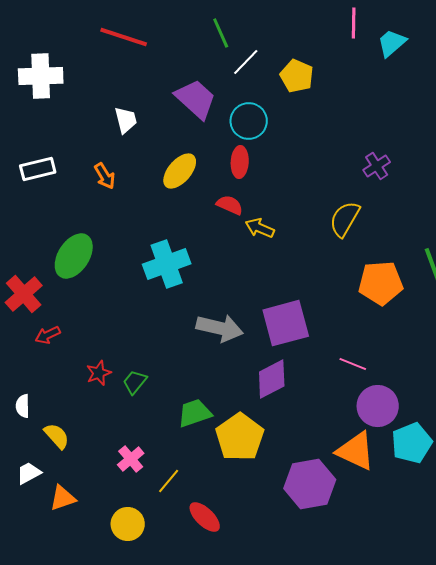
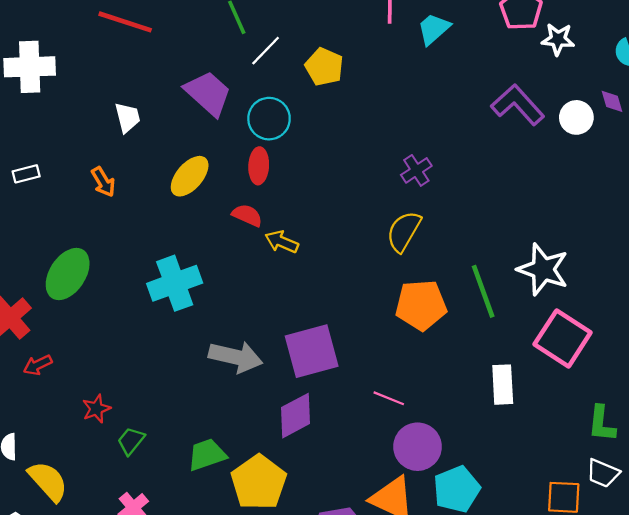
white rectangle: (38, 169) -> (26, 174), size x0.7
yellow semicircle: (345, 219) -> (404, 231), moved
green trapezoid: (135, 382) -> (131, 441), moved
yellow semicircle: (57, 436) -> (48, 481), size x1.4

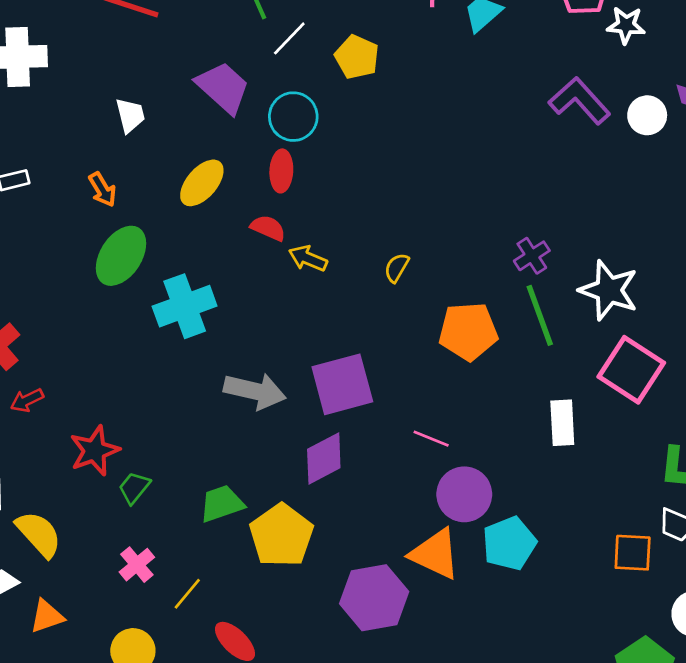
purple cross: (416, 170) -> (532, 256), moved
yellow semicircle: (404, 231) -> (397, 268), moved, size x0.6
green ellipse: (68, 274) -> (121, 256), moved
red star: (96, 409) -> (94, 451), size x1.5

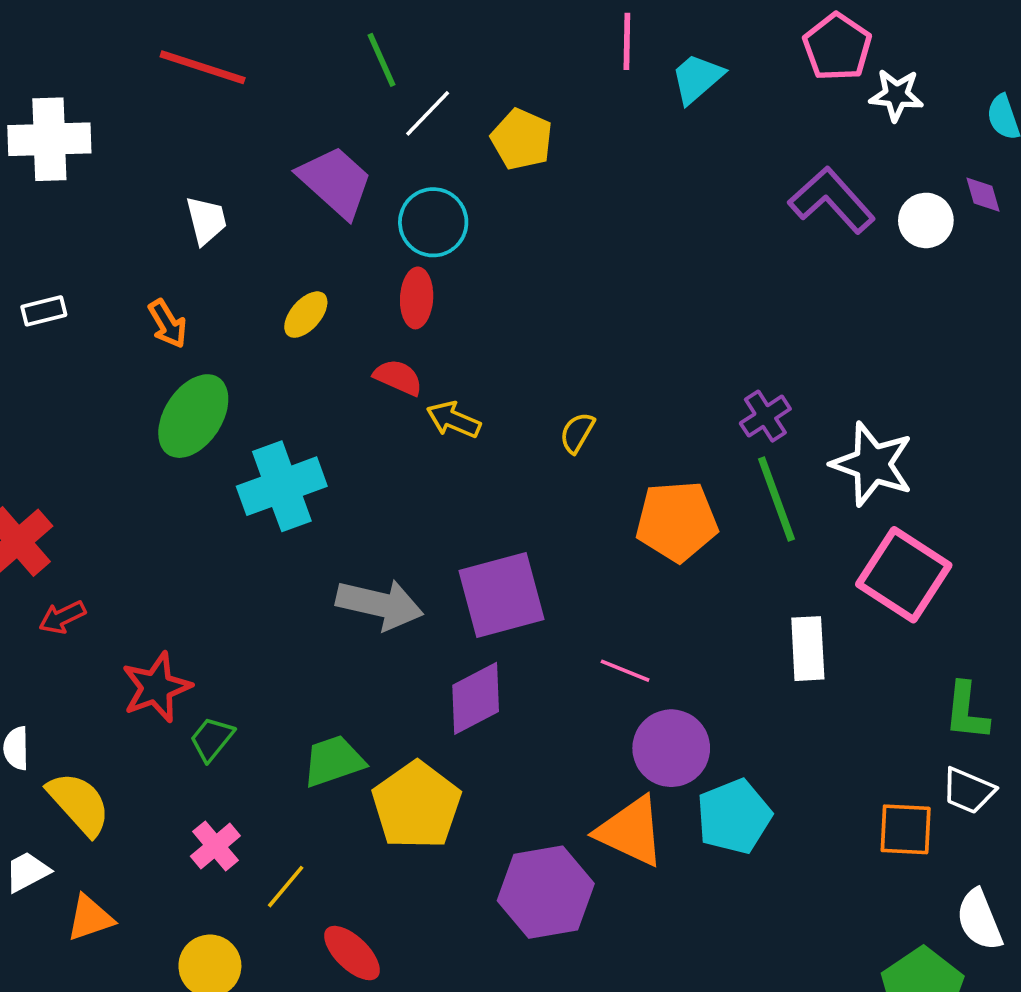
yellow ellipse: (202, 183) -> (306, 315), size x0.7

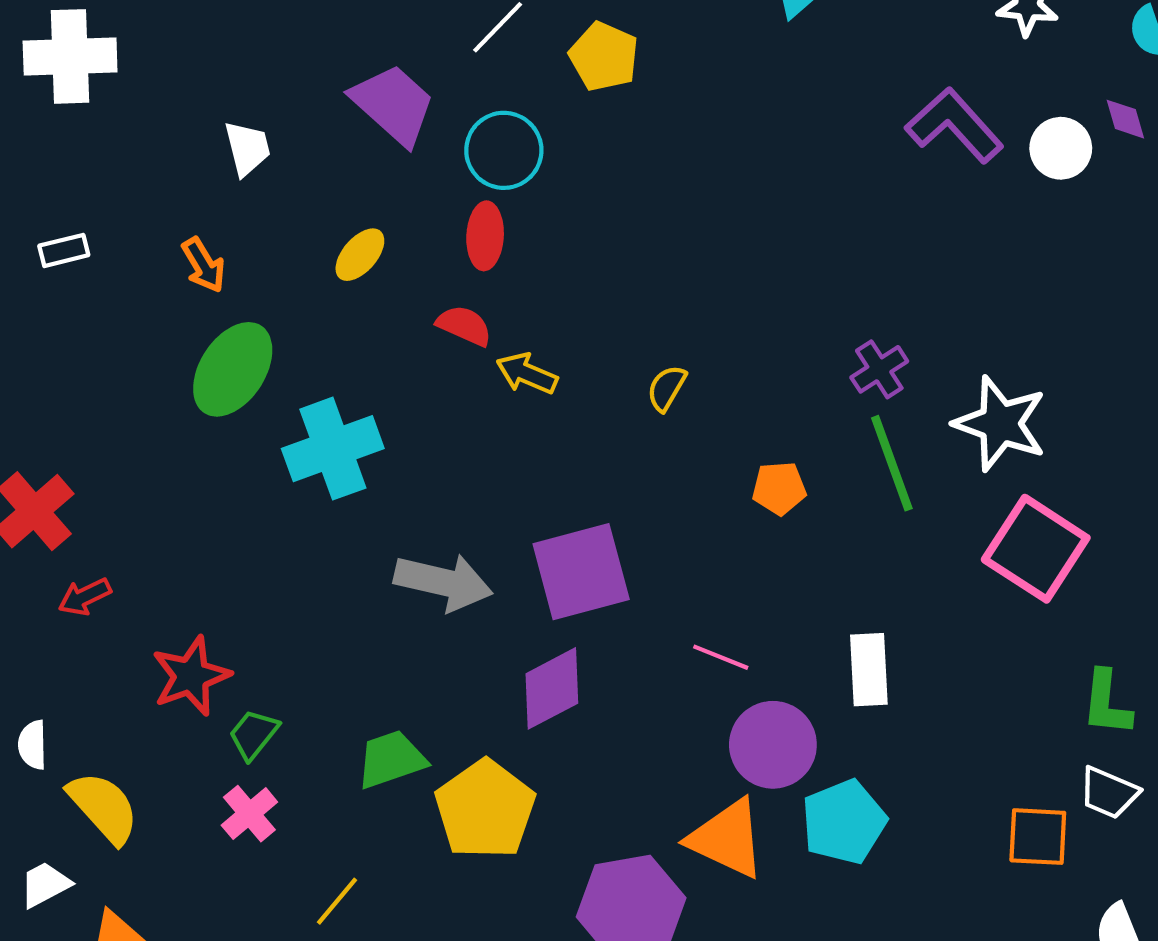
orange pentagon: (677, 521) -> (779, 488), size x0.6
white rectangle: (808, 649) -> (869, 670), moved
pink cross: (215, 846) -> (249, 814), moved

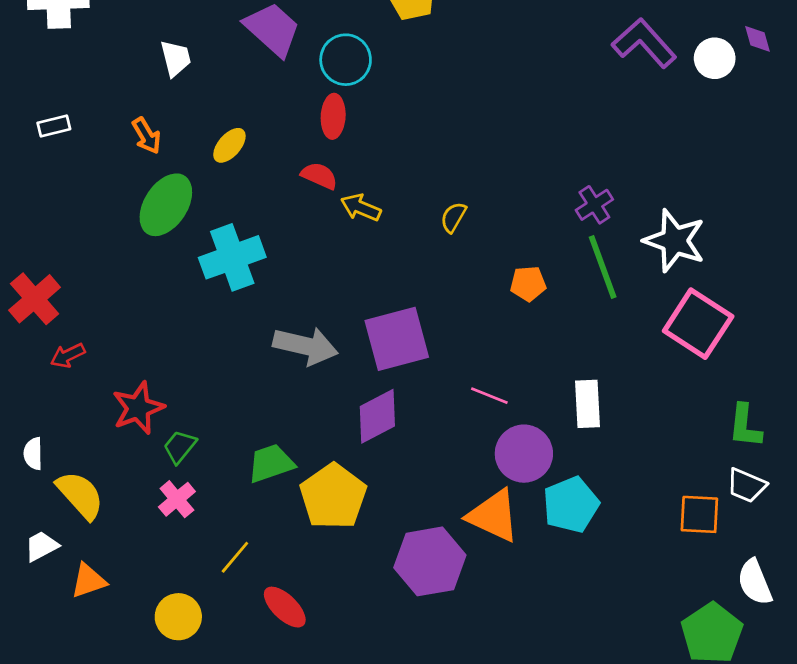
yellow ellipse: (360, 255) -> (229, 145), moved

